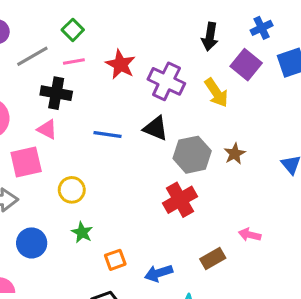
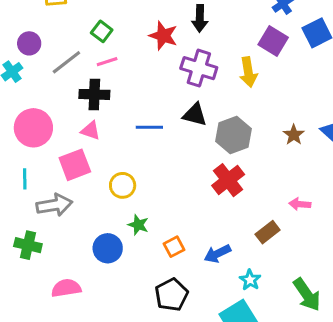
black arrow: (210, 37) -> (200, 18), moved
red star: (121, 64) -> (163, 36), moved
yellow arrow: (216, 93) -> (248, 72), turned 32
brown star: (235, 154) -> (294, 135), moved
blue circle: (32, 243) -> (108, 248), moved

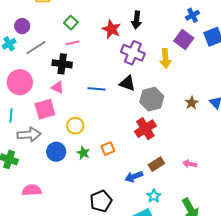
gray line: (66, 62) -> (36, 48), moved
pink arrow: (300, 204) -> (190, 164), moved
brown rectangle: (268, 232) -> (156, 164), moved
orange square: (174, 247) -> (108, 149), moved
blue circle: (108, 248) -> (56, 152), moved

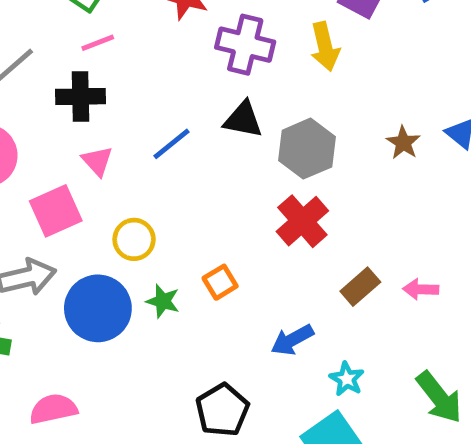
pink triangle: (57, 87) -> (97, 161), moved, turned 32
blue line: (97, 89) -> (172, 144), turned -36
blue circle: (56, 152) -> (98, 308), size x1.4
brown rectangle: (156, 164) -> (360, 287), moved

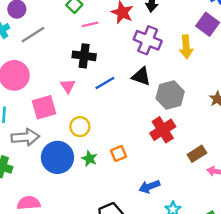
pink line: (98, 43) -> (90, 24), moved
black cross: (80, 97) -> (84, 56), moved
brown rectangle: (360, 287) -> (197, 154), moved

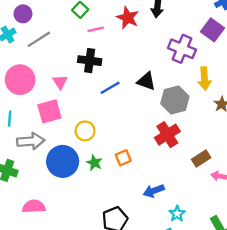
purple cross: (148, 40) -> (182, 49), moved
yellow arrow: (186, 47) -> (205, 79), moved
pink triangle: (68, 86) -> (60, 82), moved

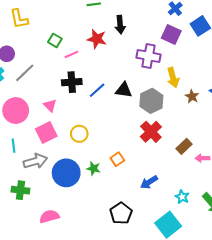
blue line: (110, 88) -> (97, 90), moved
yellow circle: (85, 131) -> (79, 134), moved
cyan star: (177, 214) -> (182, 197), moved

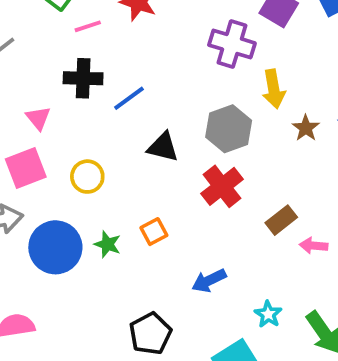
black triangle: (124, 90) -> (163, 147), moved

